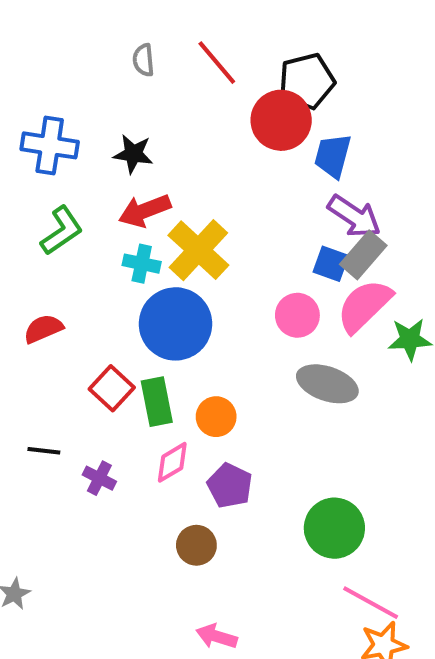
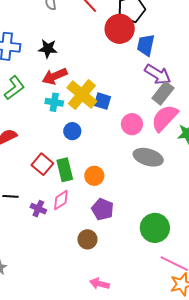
blue square: (331, 264) -> (102, 101), moved
blue circle: (175, 324) -> (72, 131), size x0.5
pink diamond: (172, 462) -> (61, 200), moved

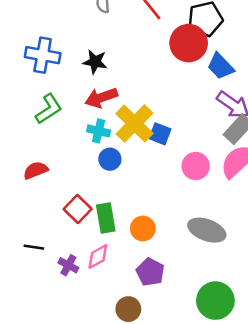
blue trapezoid: (146, 45) -> (220, 66), turned -60
blue circle: (72, 131) -> (110, 159), moved
gray ellipse: (148, 157) -> (207, 230), moved

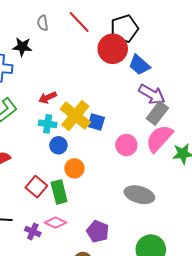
black star: (95, 62) -> (22, 47), moved
red arrow: (101, 98) -> (48, 97), size x0.7
orange circle: (143, 228) -> (74, 168), moved
pink diamond: (98, 256) -> (55, 223), turned 60

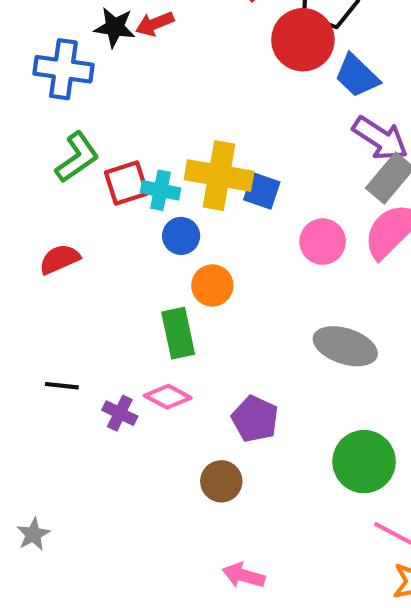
red arrow: (48, 97) -> (155, 24), moved
yellow cross: (75, 116) -> (219, 176), turned -32
red square: (36, 187) -> (126, 183), moved, turned 30

